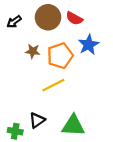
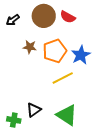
blue star: (89, 45) -> (81, 55), moved
yellow line: (53, 85) -> (63, 78), moved
green triangle: (73, 126) -> (67, 115), turned 30

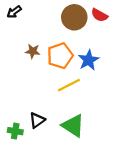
brown circle: (44, 16) -> (74, 17), moved
red semicircle: (68, 17) -> (99, 15), moved
black arrow: (13, 20) -> (14, 12), moved

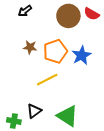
black arrow: (14, 12) -> (25, 11), moved
yellow line: (69, 85) -> (47, 80), moved

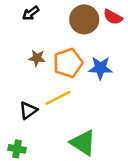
blue star: (82, 55) -> (100, 68), turned 30
black triangle: (34, 111) -> (28, 110), moved

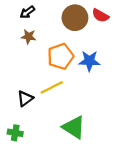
brown star: (37, 58) -> (28, 37), moved

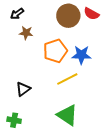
black arrow: (27, 12) -> (17, 14), moved
yellow line: (52, 87) -> (67, 79), moved

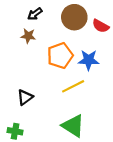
black arrow: (17, 14) -> (35, 14), moved
red semicircle: (91, 14) -> (101, 26), moved

